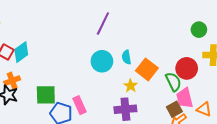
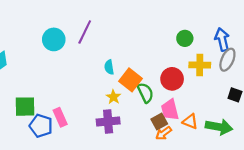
cyan circle: (102, 61) -> (54, 39), moved
green semicircle: (173, 82) -> (145, 93), moved

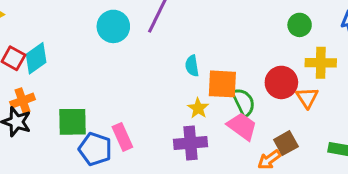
orange square: (130, 80) -> (222, 84), turned -35
pink trapezoid: (170, 110) -> (242, 126), moved, turned 140
brown square: (159, 122) -> (286, 143), moved
orange triangle: (190, 122) -> (307, 98), moved, turned 35

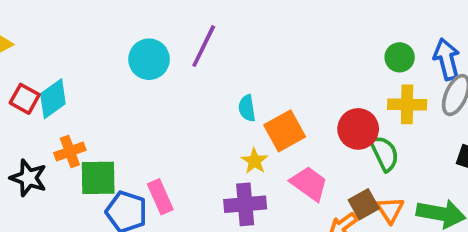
green circle: (300, 25) -> (400, 57), moved
orange square: (222, 84) -> (285, 131), turned -32
orange triangle: (307, 98) -> (390, 210), moved
orange cross: (22, 101) -> (70, 152), moved
green semicircle: (244, 102) -> (385, 153), moved

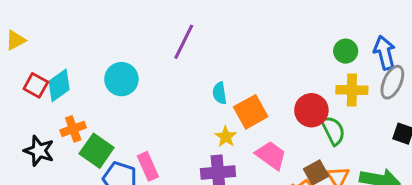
cyan circle: (149, 59) -> (121, 79), moved
green square: (98, 178) -> (97, 151), turned 36

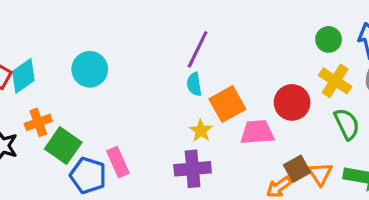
purple line: (184, 42) -> (198, 49), moved
yellow cross: (352, 90) -> (335, 81), turned 32
green semicircle: (333, 130) -> (347, 124), moved
pink trapezoid: (271, 155) -> (257, 132), moved, turned -40

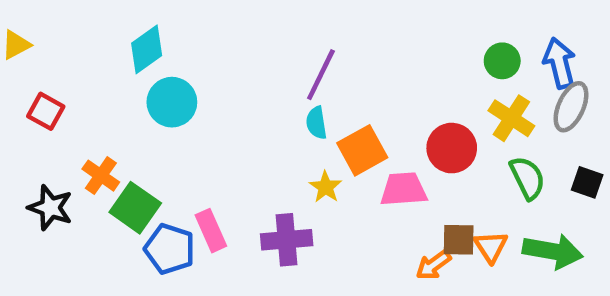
cyan diamond: (23, 76) -> (147, 49), moved
orange cross: (38, 122) -> (101, 176), turned -35
purple cross: (193, 169) -> (287, 240), moved
brown square: (297, 169) -> (459, 240), turned 30

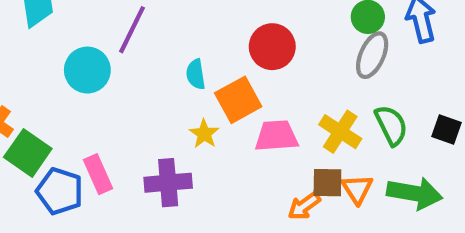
purple line: (321, 75) -> (132, 30), moved
cyan circle: (172, 102) -> (87, 70), moved
gray ellipse: (571, 107) -> (372, 55), moved
yellow cross: (511, 118) -> (340, 132), moved
red circle: (452, 148) -> (272, 47), moved

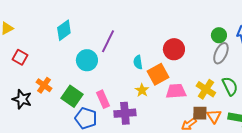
green square: (28, 153) -> (72, 96), moved
pink rectangle: (98, 174) -> (103, 99), moved
blue pentagon: (60, 191) -> (86, 118), moved

